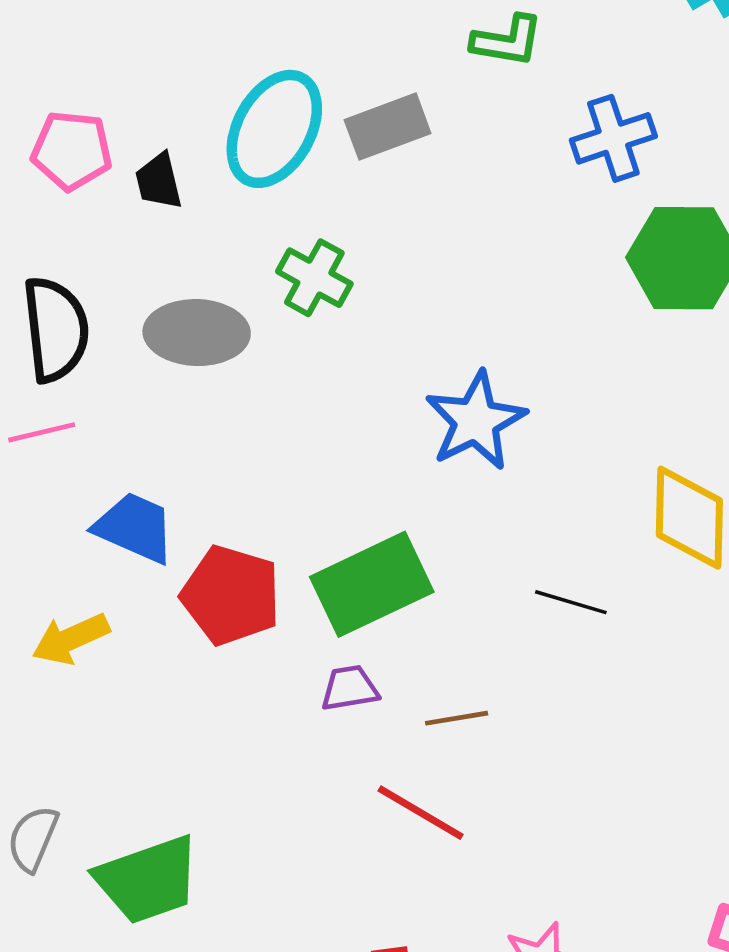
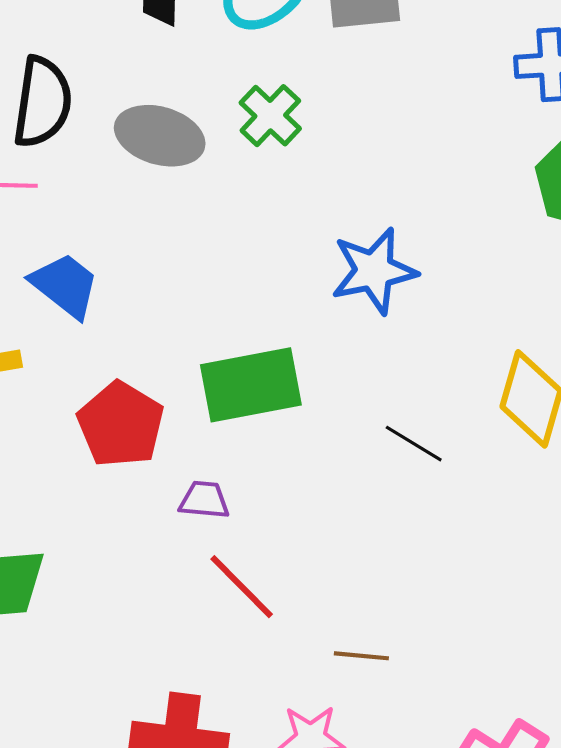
red pentagon: (231, 595) -> (121, 424), moved
purple trapezoid: (350, 688) -> (204, 500), moved
brown line: (457, 718) -> (361, 656), moved

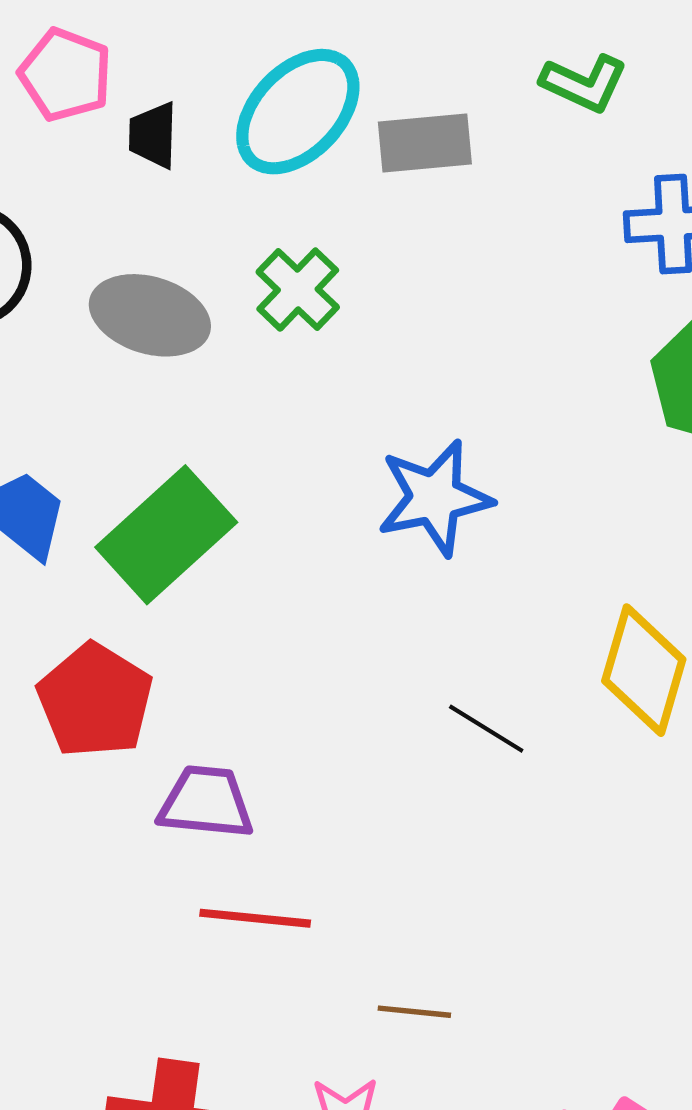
green rectangle: (251, 385) -> (166, 535), moved, turned -32
purple trapezoid: (204, 500) -> (206, 802), size x1.4
red line: (242, 587) -> (255, 918), turned -40

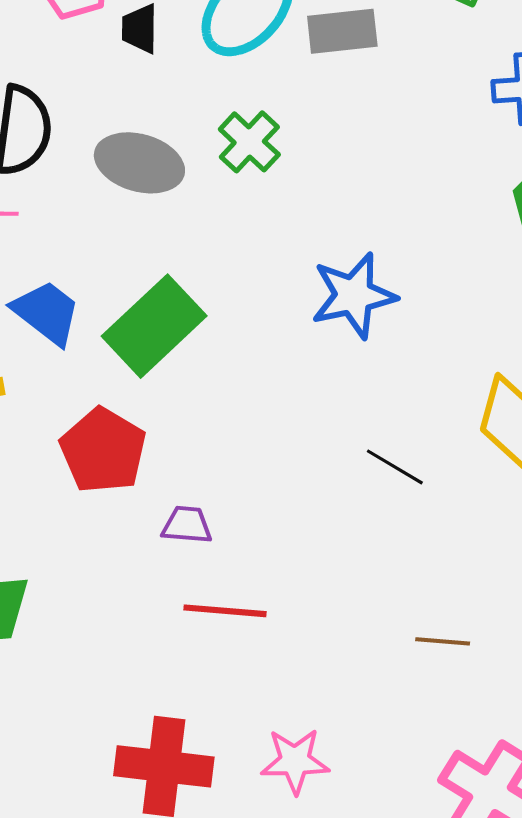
purple trapezoid: (206, 802) -> (187, 525), size x0.7
brown line: (414, 1012) -> (443, 641), moved

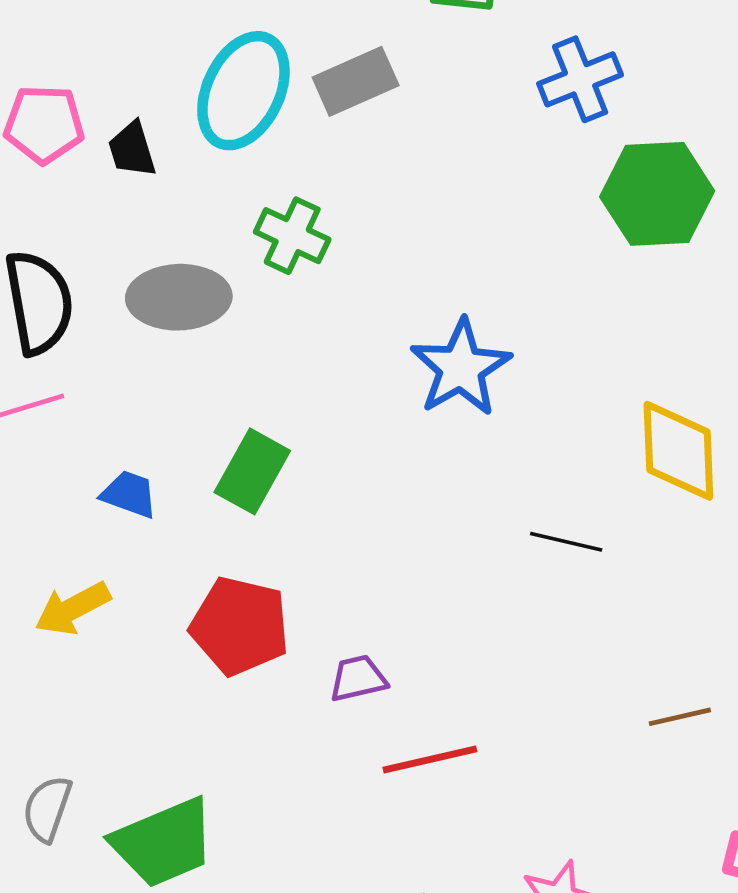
blue trapezoid: (47, 313) -> (129, 494), size x0.7
green rectangle: (154, 326) -> (252, 471), size x0.7

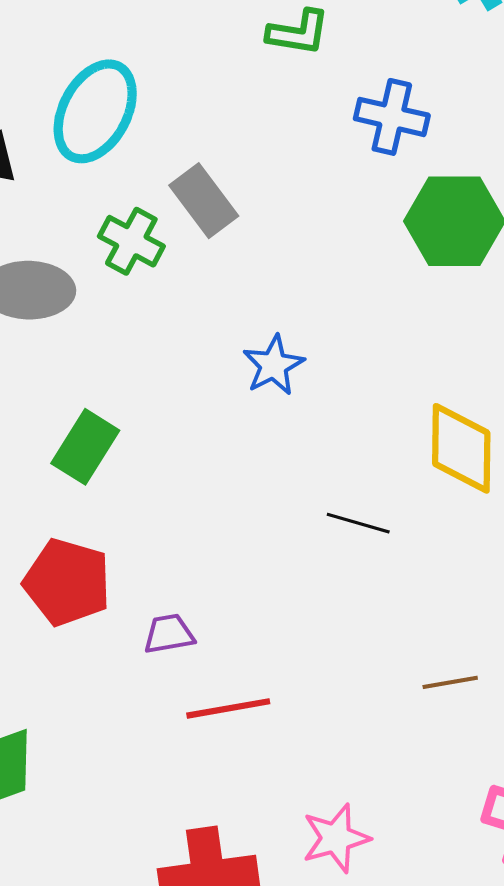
blue cross: (580, 79) -> (392, 117), turned 32
gray rectangle: (356, 81) -> (204, 201), moved, turned 74
blue star: (461, 368) -> (274, 365), size x0.7

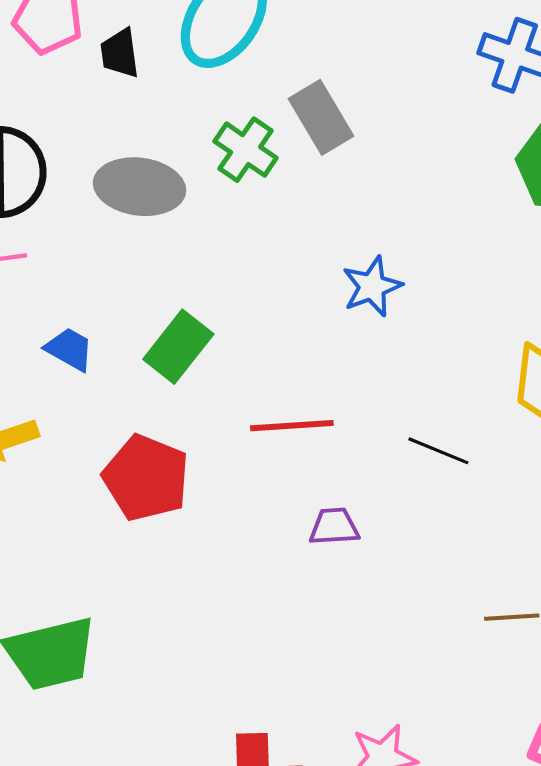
purple trapezoid: (169, 634) -> (334, 527), moved
red line: (228, 708) -> (292, 426), moved

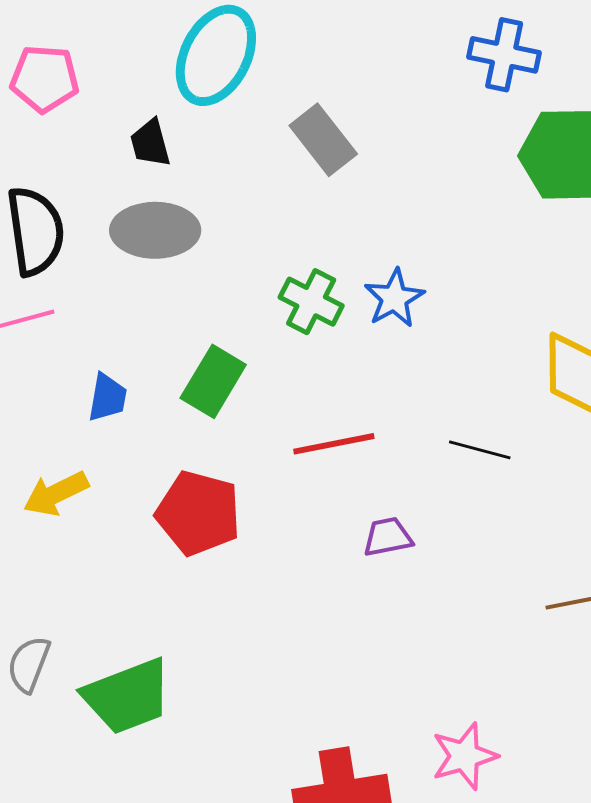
black trapezoid: (120, 53) -> (150, 143), moved
green cross: (246, 150) -> (311, 302), moved
blue trapezoid: (69, 349) -> (107, 397), turned 78

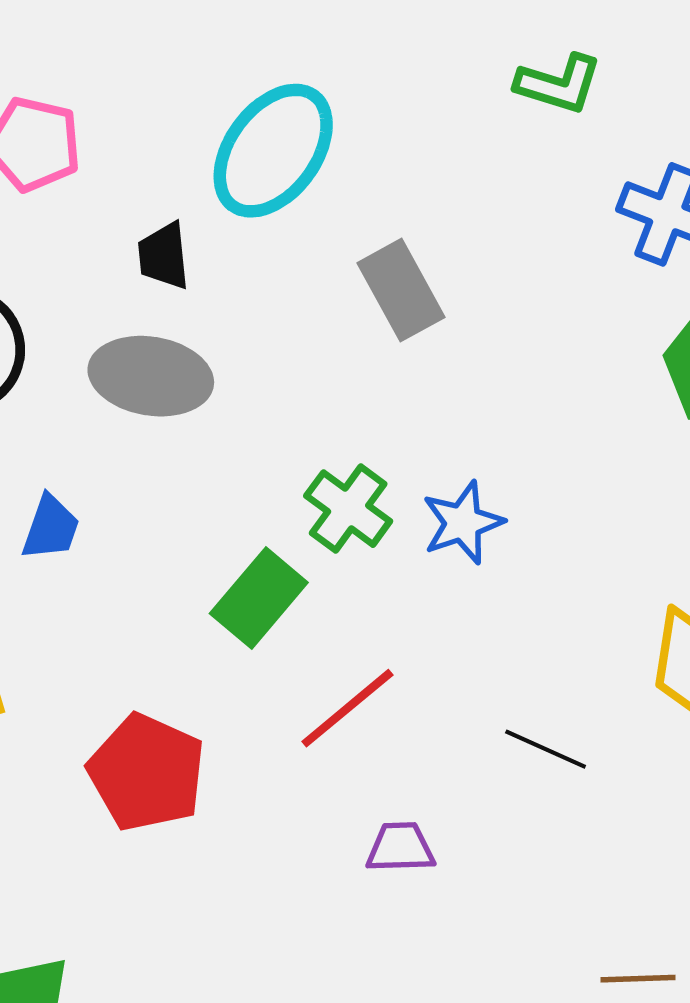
green rectangle: (213, 381) -> (259, 598), moved
blue trapezoid: (107, 397) -> (51, 528), moved
red line: (334, 444) -> (347, 708), turned -38

